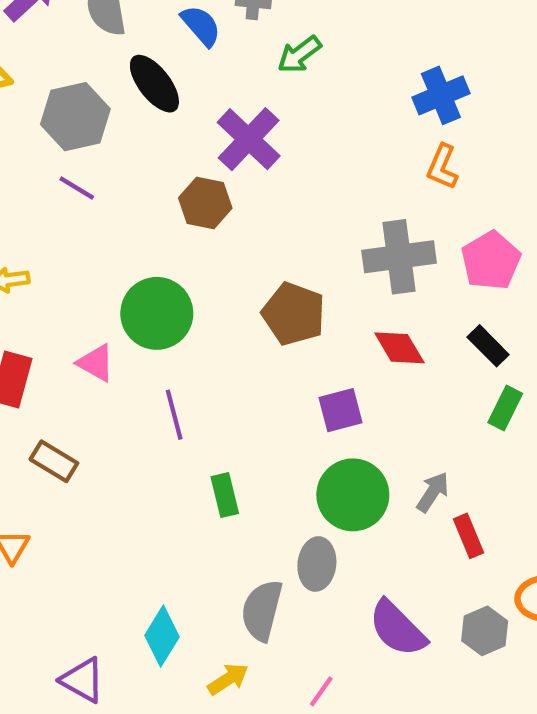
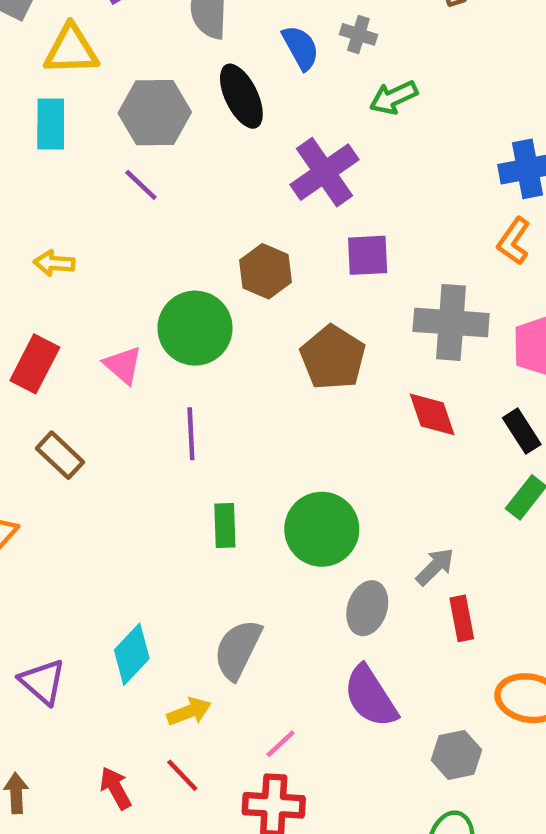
brown hexagon: (205, 203) -> (266, 271), moved
purple square: (341, 410) -> (368, 255), moved
green circle: (353, 495) -> (322, 529), moved
gray ellipse: (317, 564) -> (367, 608), moved
gray hexagon: (485, 631) -> (456, 755), moved

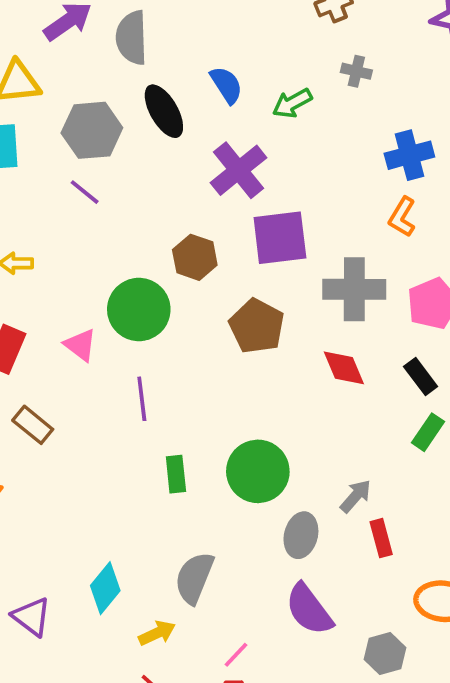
gray cross: (358, 34) -> (356, 71), moved
blue semicircle: (301, 48) -> (226, 85), moved
purple square: (368, 255) -> (280, 238), size x1.5

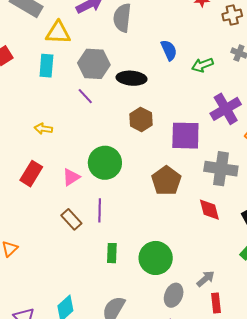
black ellipse: (164, 111) -> (132, 78), moved, turned -64
purple cross: (239, 170) -> (226, 109), moved
brown hexagon: (195, 257) -> (141, 119), moved
pink triangle: (80, 345) -> (71, 177), turned 42
brown rectangle: (33, 425) -> (71, 219), moved

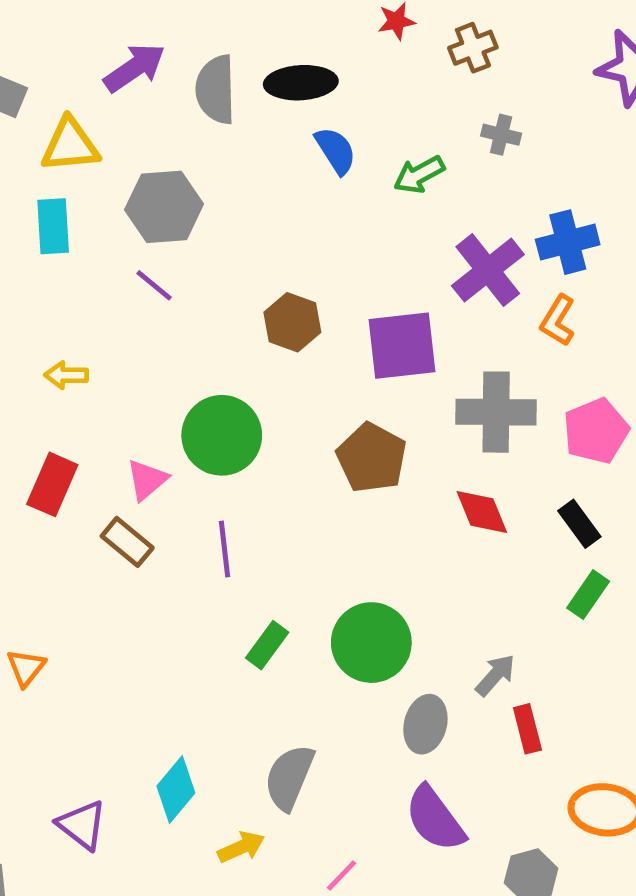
black ellipse: (132, 78) -> (301, 83), moved
brown rectangle: (71, 219) -> (127, 542), moved
green rectangle: (112, 253) -> (267, 645), turned 42

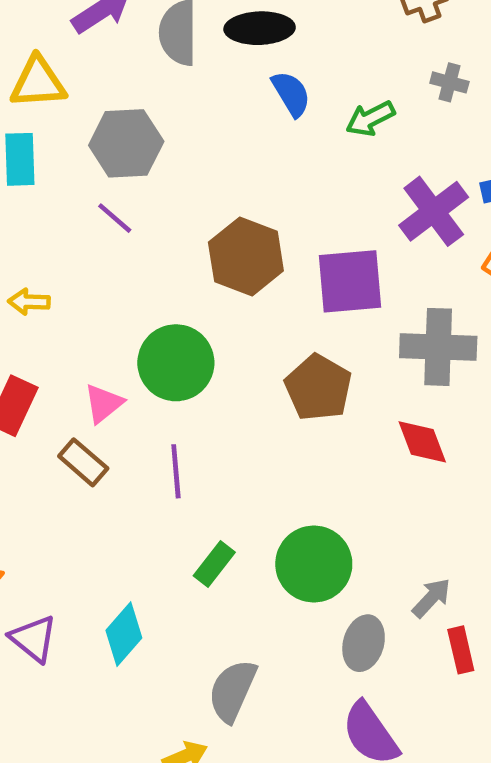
brown hexagon: (292, 322) -> (246, 257), size x1.4
cyan diamond: (176, 790) -> (124, 634), moved
purple triangle: (82, 825) -> (33, 639), moved

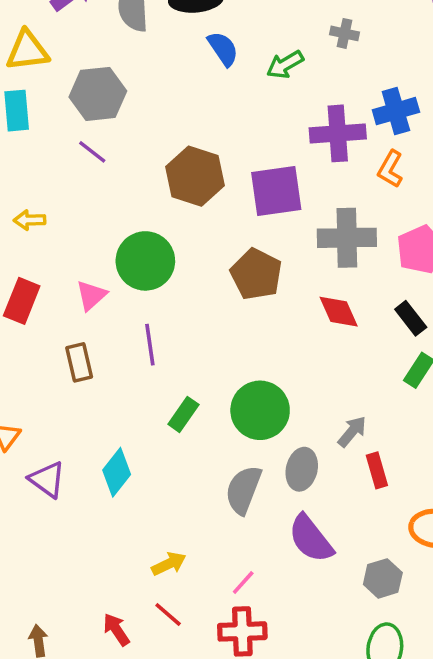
purple cross: (434, 211) -> (338, 133), turned 36
brown rectangle: (83, 462) -> (79, 362), moved, turned 39
gray semicircle: (232, 691) -> (243, 490), moved

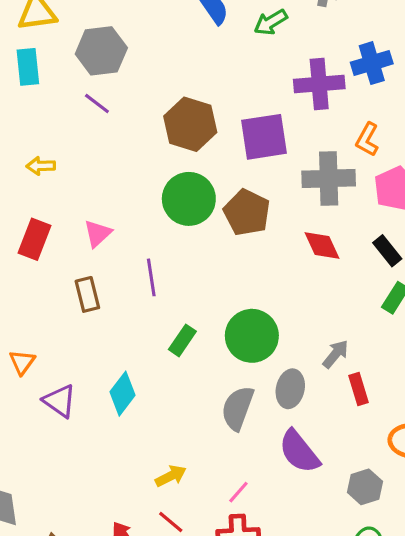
orange L-shape: (390, 169) -> (367, 139), moved
green circle: (145, 261) -> (189, 199), moved

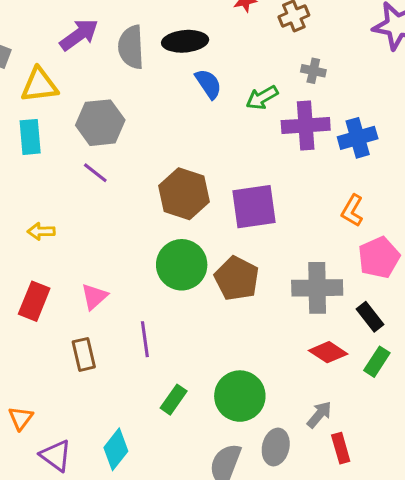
purple cross: (319, 84) -> (306, 125), moved
gray cross: (329, 178) -> (317, 288), moved
red diamond: (322, 246) -> (328, 352), moved, turned -33

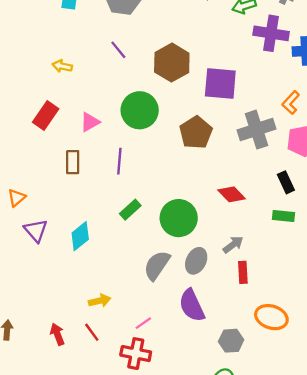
purple line: (95, 173) -> (118, 50), moved
green circle: (182, 265) -> (140, 110), moved
gray cross: (317, 288) -> (257, 130), moved, turned -30
red diamond: (328, 352) -> (232, 194), moved
green rectangle: (377, 362) -> (283, 216), turned 50

